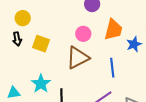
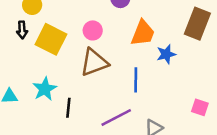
pink circle: (83, 34) -> (93, 30), moved
yellow square: (41, 44) -> (51, 39), size x1.4

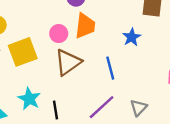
orange trapezoid: (143, 33) -> (85, 26), moved
yellow square: (51, 39) -> (23, 52), turned -32

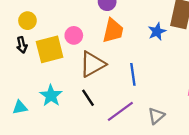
pink circle: (59, 34) -> (74, 35), moved
blue star: (132, 37) -> (157, 32), moved
black line: (56, 110) -> (88, 98), moved, turned -30

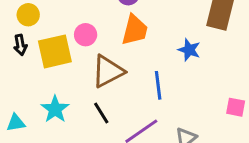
blue star: (157, 32) -> (189, 50), moved, turned -30

